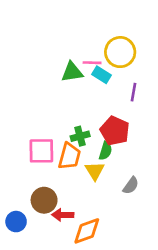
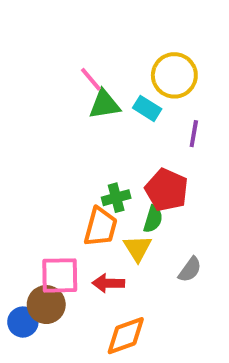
pink line: (92, 63) -> (91, 79), moved, turned 48
pink square: (41, 151) -> (60, 275), moved
brown circle: (44, 200) -> (46, 305), moved
red arrow: (63, 215) -> (108, 283), moved

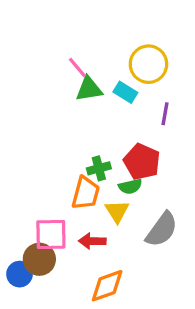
green semicircle: (153, 219) -> (130, 186), turned 60
gray semicircle: (190, 270) -> (162, 229), size x1.6

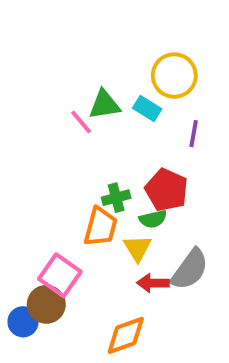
pink line: (77, 67) -> (81, 122), moved
pink square: (51, 234) -> (60, 275), turned 36
red arrow: (92, 241) -> (153, 283), moved

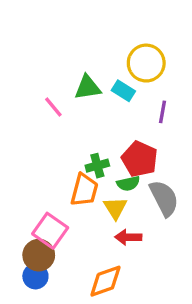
pink line: (81, 122) -> (53, 107), moved
gray semicircle: (190, 269) -> (164, 198), moved, turned -63
blue circle: (23, 322) -> (35, 276), moved

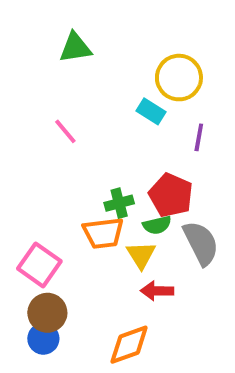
green triangle: (88, 87) -> (75, 48), moved
orange trapezoid: (84, 190) -> (103, 233), turned 68
pink square: (50, 231) -> (39, 265), moved

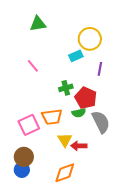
cyan rectangle: (151, 111) -> (76, 56), turned -56
green cross: (119, 203) -> (66, 88), moved
yellow triangle: (141, 255) -> (65, 140), moved
pink square: (39, 265) -> (29, 125), moved, turned 30

